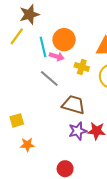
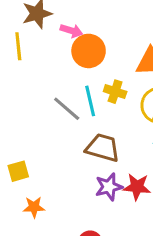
yellow line: (17, 36) -> (18, 46), turned -42
cyan line: (43, 47) -> (90, 101), moved
pink arrow: (57, 56) -> (71, 31), moved

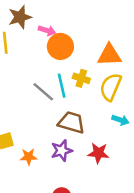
purple star: (109, 187) -> (62, 151), moved
orange star: (34, 207) -> (29, 157), moved

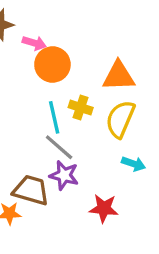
gray line: (43, 92) -> (59, 147), moved
brown trapezoid: (71, 122) -> (31, 190), moved
purple star: (62, 151) -> (64, 175), moved, turned 30

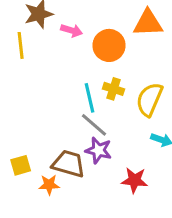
orange circle: (52, 64) -> (109, 45), moved
orange triangle: (119, 76) -> (148, 23), moved

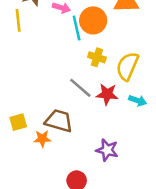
cyan line: (90, 98) -> (77, 28), moved
purple star: (99, 150) -> (107, 150), moved
red star: (134, 180) -> (107, 94), moved

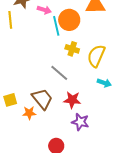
red star: (107, 94) -> (72, 100), moved
brown trapezoid: (59, 121) -> (42, 99), turned 35

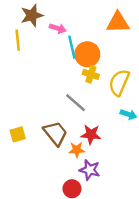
orange circle: (69, 20) -> (87, 54), moved
orange star: (29, 113) -> (77, 150), moved
purple star: (80, 122) -> (90, 170), moved

